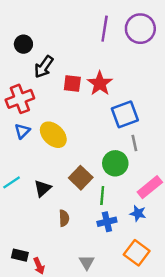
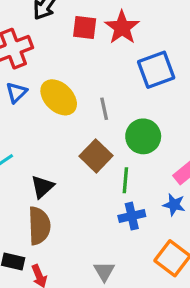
gray line: (134, 143) -> (104, 109), moved
black triangle: (43, 188) -> (42, 187), moved
brown semicircle: (64, 218) -> (39, 226), moved, size x1.6

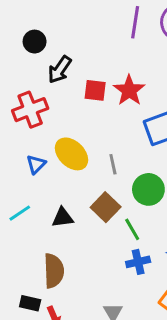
blue triangle: (16, 93) -> (36, 164), moved
green line: (125, 180) -> (132, 229), turned -35
black triangle: (42, 187) -> (63, 218), moved, turned 35

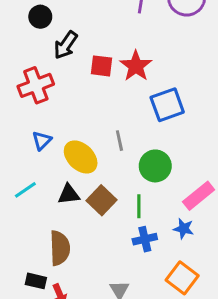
yellow ellipse: (72, 154) -> (81, 157), moved
brown square: (106, 207) -> (102, 200), moved
green line: (132, 229) -> (139, 206), turned 30

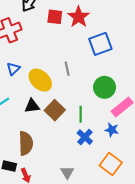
green circle: (155, 166) -> (105, 87), moved
blue cross: (145, 239) -> (85, 137), turned -35

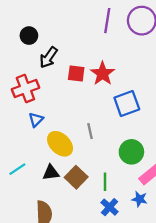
blue triangle: (13, 69) -> (36, 120), moved

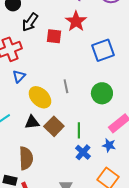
red star: (103, 74) -> (76, 21), moved
blue square: (127, 103) -> (103, 50), moved
green circle: (131, 152) -> (102, 93), moved

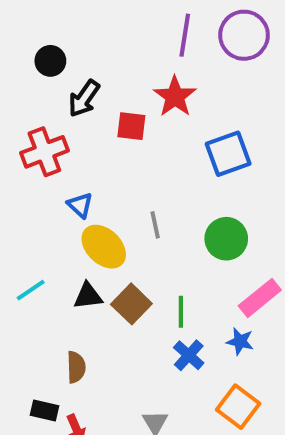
blue triangle: (19, 76) -> (80, 205), moved, turned -32
brown semicircle: (26, 158) -> (76, 367), size x0.7

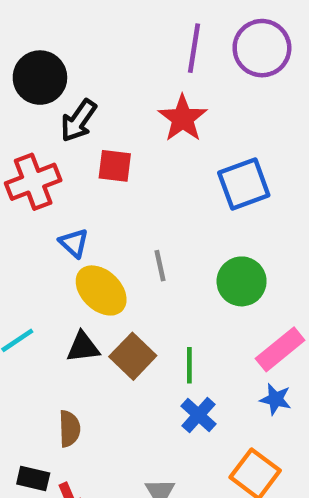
black circle: (50, 61) -> (40, 78), size x1.5
red square: (131, 126) -> (115, 166), moved
blue star: (240, 341) -> (276, 399), moved

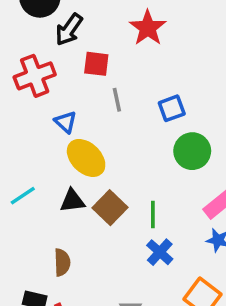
blue square: (244, 184) -> (172, 108), moved, size x0.7
gray line: (160, 266) -> (117, 100), moved

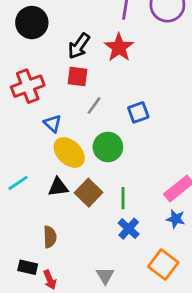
black arrow: (69, 30) -> (79, 46), moved
gray line: (117, 100) -> (94, 105), turned 48
green circle: (192, 151) -> (108, 147), moved

